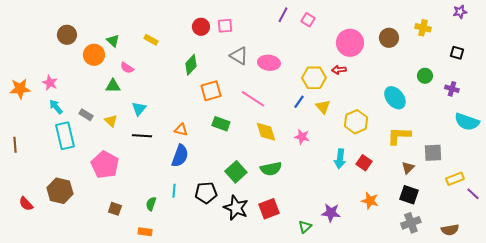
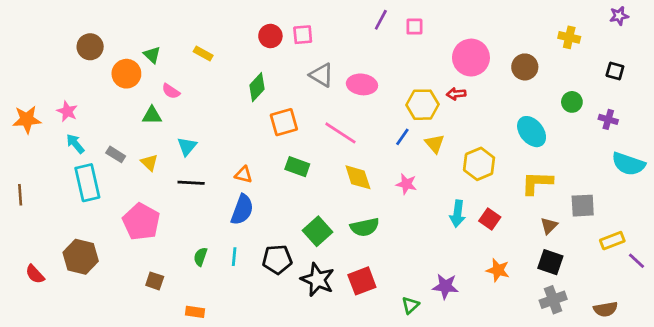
pink square: (308, 20) -> (414, 27), turned -32
brown circle: (389, 38) -> (525, 67), moved
green semicircle: (151, 204) -> (200, 257), moved

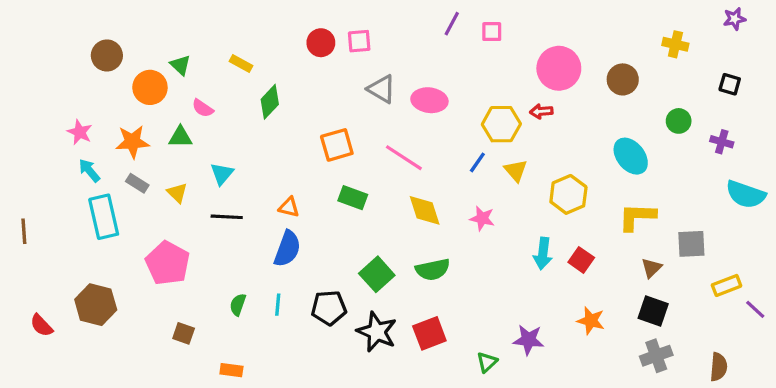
green diamond: (257, 87) -> (270, 102), moved
orange star: (27, 119) -> (132, 142), moved
brown semicircle: (606, 309) -> (719, 367), turned -75

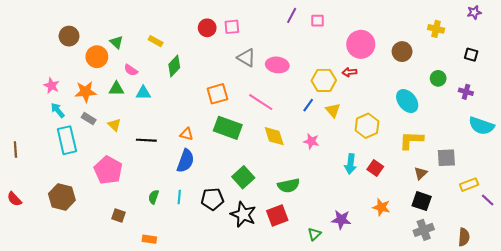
cyan triangle: (222, 174) -> (143, 93), moved, turned 49
green rectangle: (353, 198) -> (228, 128), size x1.5
green semicircle: (433, 269) -> (289, 186), moved
red semicircle: (41, 325) -> (14, 199), moved

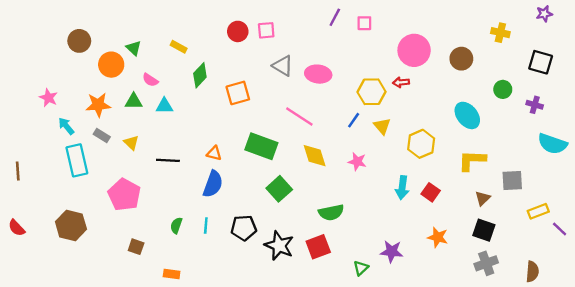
black square: (471, 55) -> (541, 62), size x1.5
pink star: (51, 86) -> (48, 98), moved
orange square: (217, 94) -> (238, 93), moved
green square: (243, 177) -> (279, 189), moved

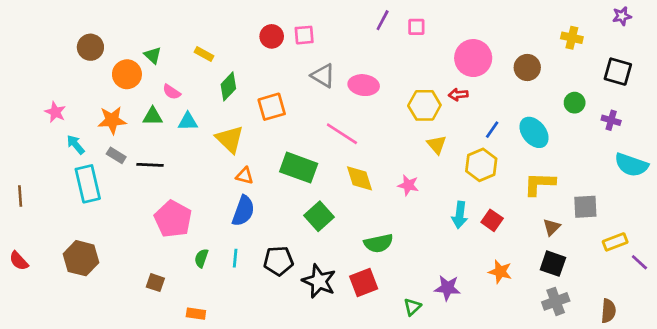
blue line: (354, 120) -> (492, 130), moved
yellow triangle: (131, 143) -> (230, 139), moved, size x1.6
black line: (168, 160) -> (150, 165), moved
pink pentagon: (124, 195) -> (173, 219), moved

